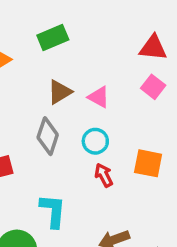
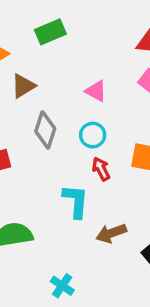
brown triangle: (60, 92) -> (23, 86), moved
cyan L-shape: (53, 211) -> (76, 201), moved

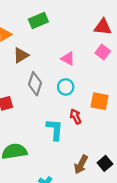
red arrow: (101, 169) -> (75, 116), moved
brown arrow: (111, 233) -> (81, 164), moved, turned -42

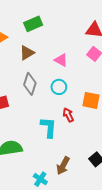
brown triangle: (21, 55) -> (27, 53), moved
brown arrow: (81, 164) -> (63, 166), moved

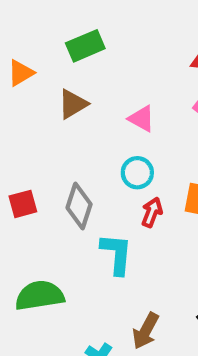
gray diamond: (30, 84) -> (79, 206), moved
red arrow: (68, 115) -> (152, 212), moved, turned 48

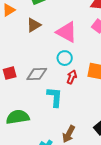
pink triangle: (141, 119) -> (67, 32), size x1.6
gray diamond: (79, 206) -> (37, 74), turned 70

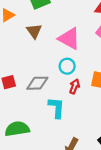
brown triangle: (34, 25) -> (34, 31), turned -35

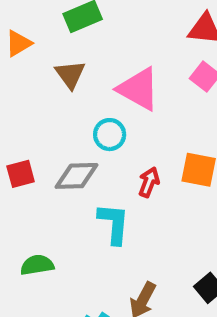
cyan circle: (67, 66) -> (110, 135), moved
green semicircle: (17, 129) -> (37, 265), size x0.7

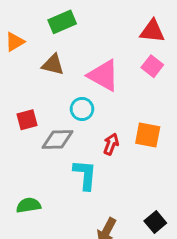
brown triangle: (70, 74) -> (53, 65), turned -40
red square: (21, 174) -> (27, 120), moved

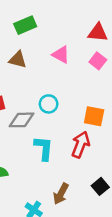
pink triangle: (103, 75) -> (61, 55), moved, size x0.7
cyan circle: (82, 109) -> (49, 104), moved
red arrow: (111, 144) -> (81, 145), moved, size x1.5

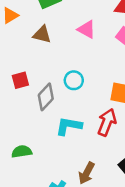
gray diamond: (21, 120) -> (46, 97), turned -45
cyan L-shape: (44, 148) -> (69, 126), turned -85

